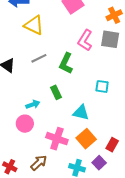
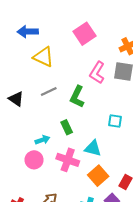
pink cross: (57, 139) -> (68, 160), moved

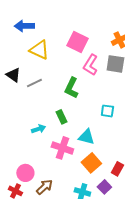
pink square: (85, 34) -> (77, 42), moved, turned -30
gray line: (49, 92) -> (34, 83), moved
black triangle: (16, 99) -> (13, 75), moved
pink circle: (34, 160) -> (25, 173), moved

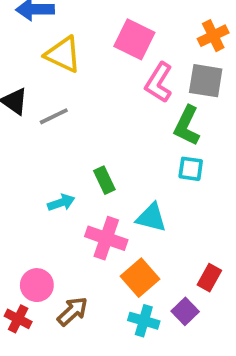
green L-shape: (71, 88) -> (187, 126), moved
orange square: (91, 163) -> (140, 278), moved

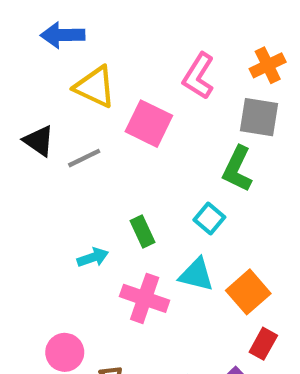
pink square: (134, 39) -> (149, 124), moved
pink L-shape: (159, 83) -> (199, 76), moved
cyan square: (191, 169) -> (209, 219), moved, turned 32
orange square: (140, 278) -> (248, 292), moved

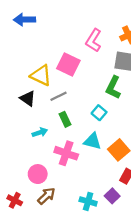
yellow triangle: (95, 87) -> (41, 75), moved
black triangle: (39, 141) -> (28, 98), moved
gray line: (84, 158) -> (58, 96), moved
pink circle: (65, 352) -> (38, 174), moved

